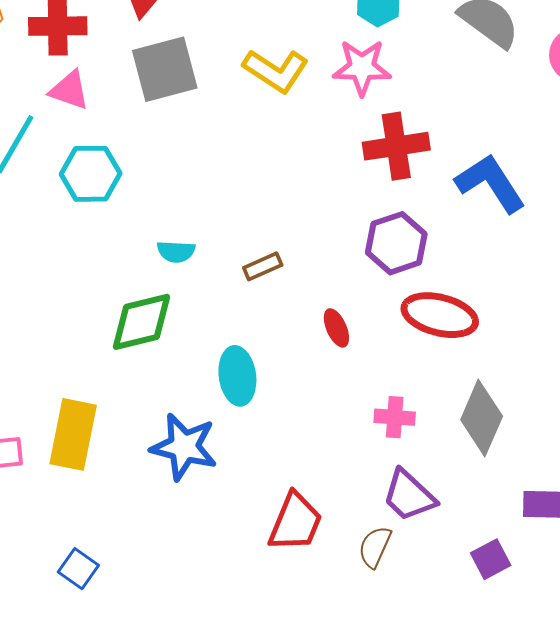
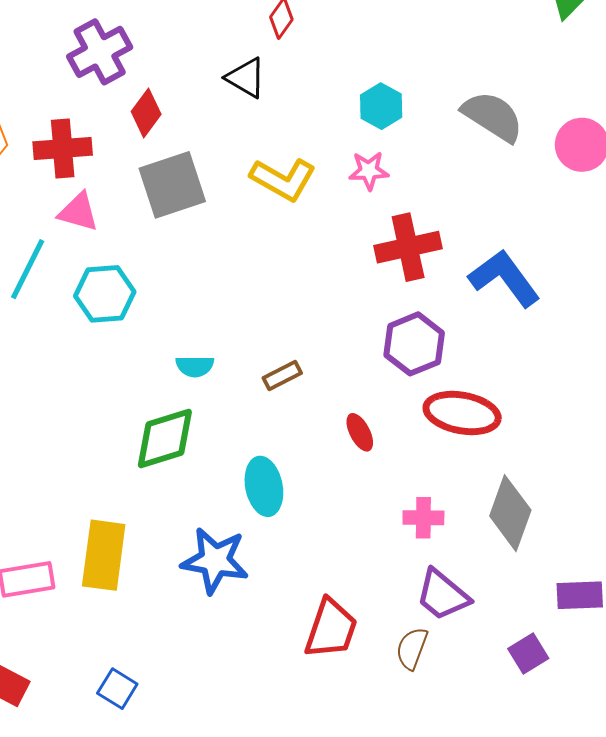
pink star: (362, 67) -> (369, 171), size x0.7

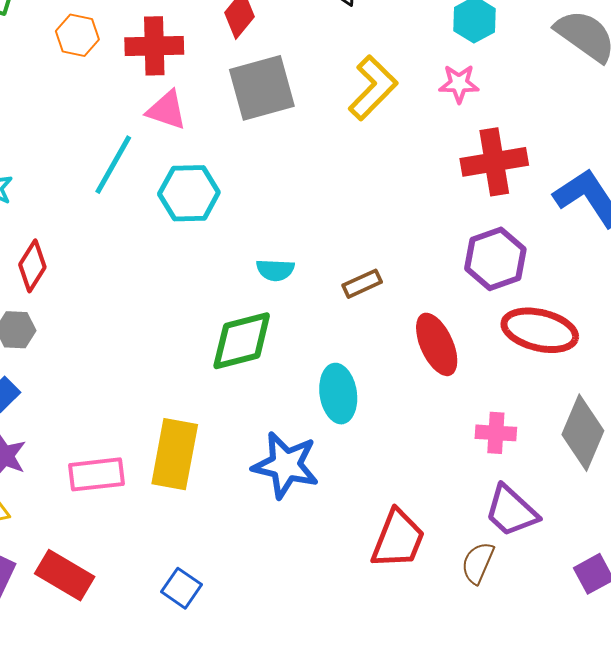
yellow L-shape: (283, 179) -> (373, 88), turned -78
red ellipse: (360, 432) -> (437, 344), size x1.6

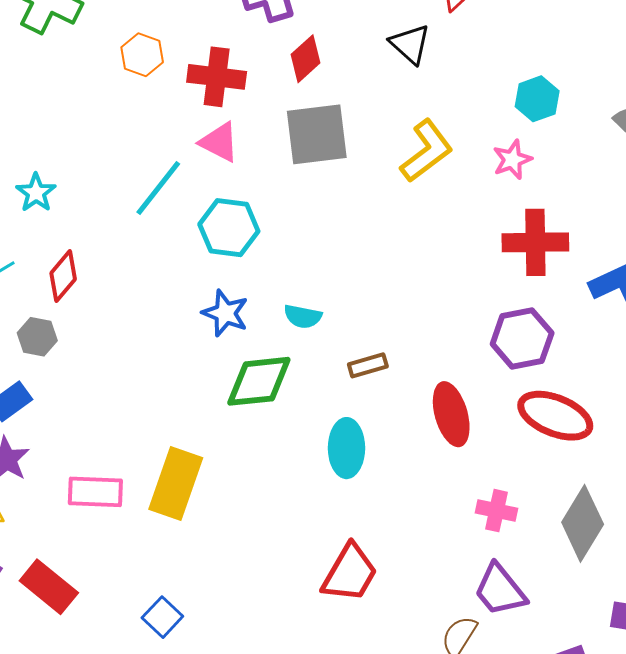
pink star: (459, 84) -> (512, 160), turned -30
brown rectangle: (362, 284) -> (368, 365), moved
blue star: (286, 465) -> (225, 313), moved, size x0.7
red trapezoid: (398, 539) -> (350, 573), moved

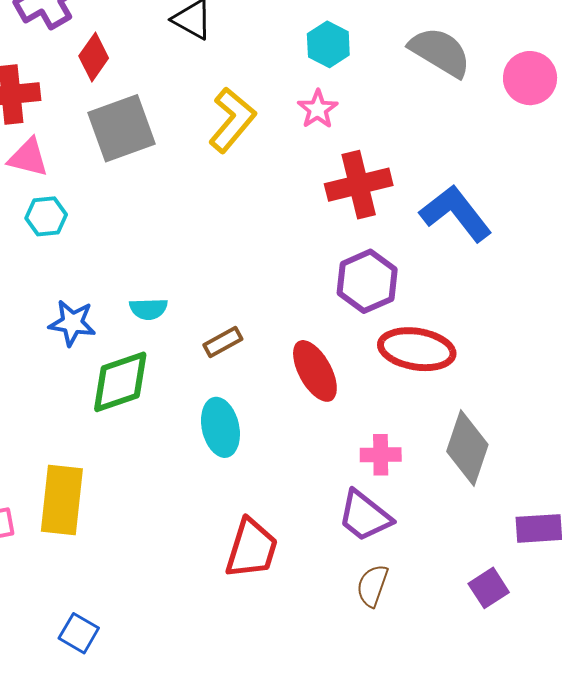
cyan hexagon: (229, 228) -> (46, 216), moved, size x0.7
purple trapezoid: (500, 590) -> (365, 516), moved

